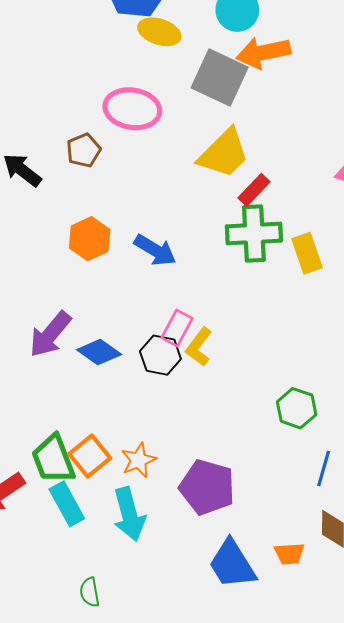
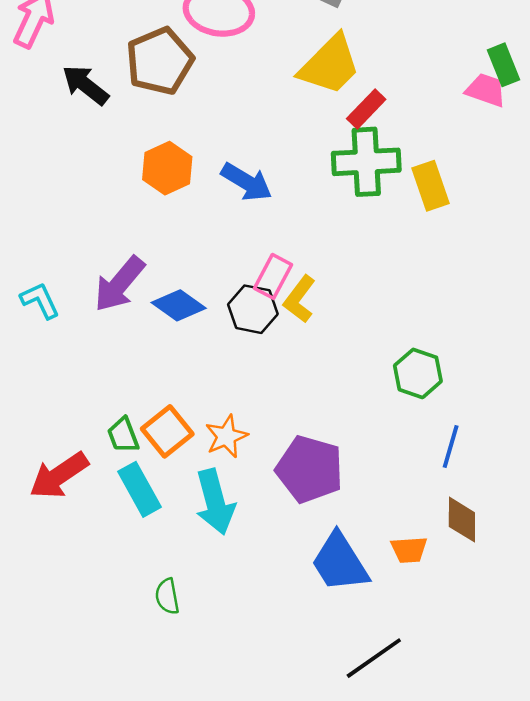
brown pentagon: (83, 150) -> (160, 61), size x1.6
green trapezoid: (53, 459) -> (123, 435), size x0.6

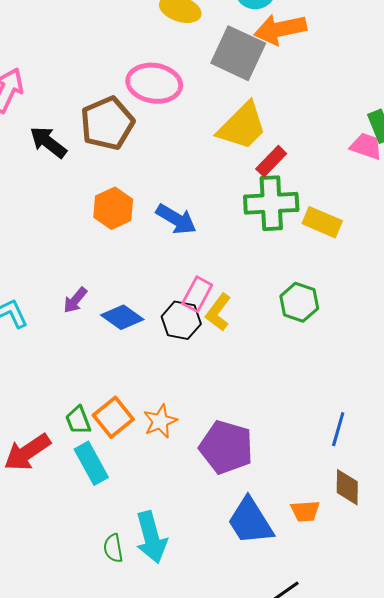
yellow rectangle: (430, 186) -> (322, 222), turned -48
purple arrow: (119, 284) -> (75, 300), size x0.6
green hexagon: (418, 373) -> (299, 302), moved
cyan arrow: (215, 502) -> (151, 537), moved

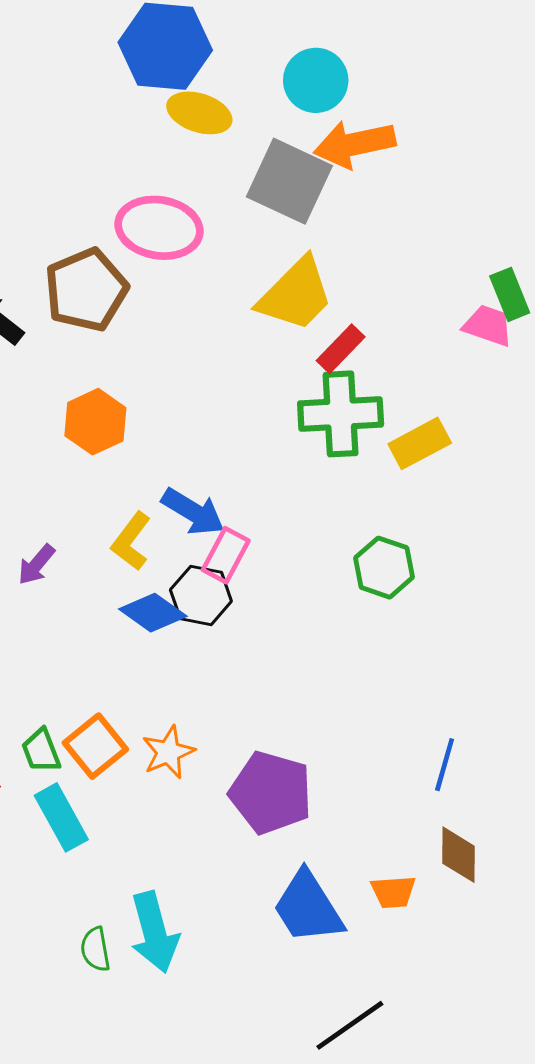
blue arrow: (176, 219) -> (193, 512), moved
yellow rectangle: (322, 222) -> (420, 443), turned -51
yellow L-shape: (218, 312) -> (131, 541), moved
blue diamond: (122, 317) -> (153, 613), moved

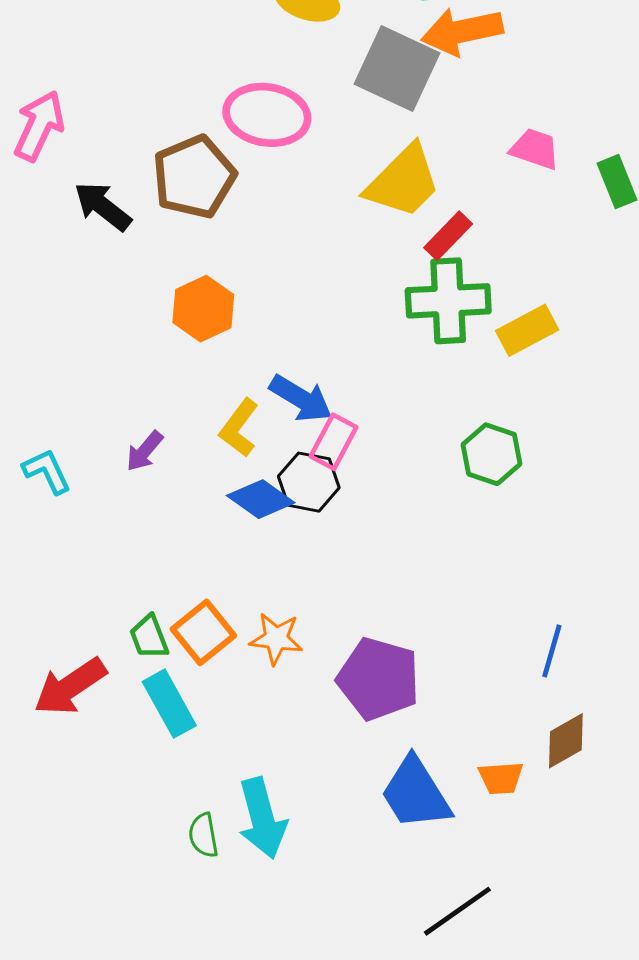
pink trapezoid: (488, 326) -> (535, 149), moved
orange star: (168, 752) -> (276, 639), turned 30
brown diamond: (458, 855) -> (566, 741), turned 60

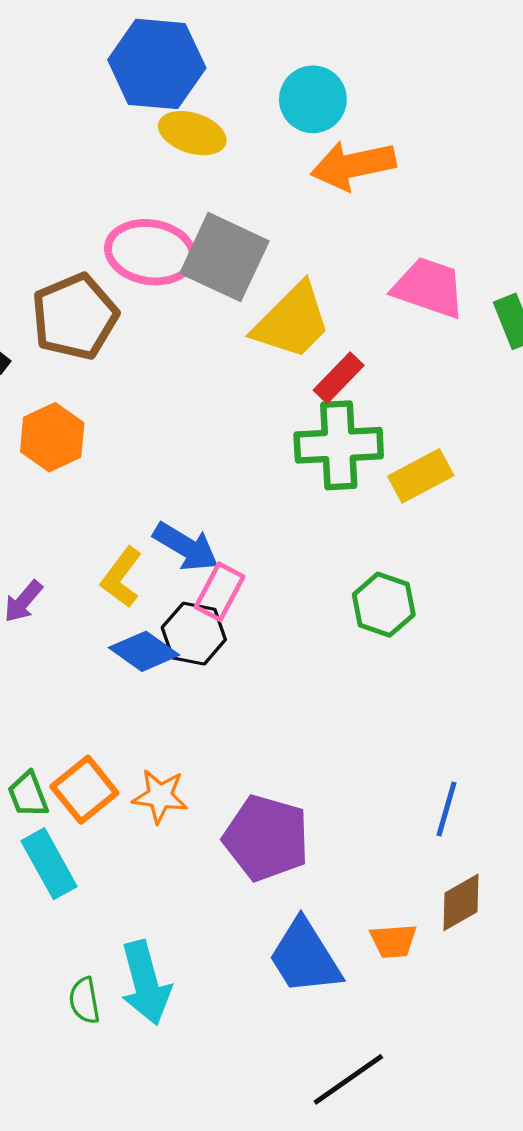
gray square: (397, 68) -> (224, 257), moved
pink trapezoid: (535, 149) -> (429, 288), size x1.4
orange hexagon: (203, 309) -> (52, 437), moved

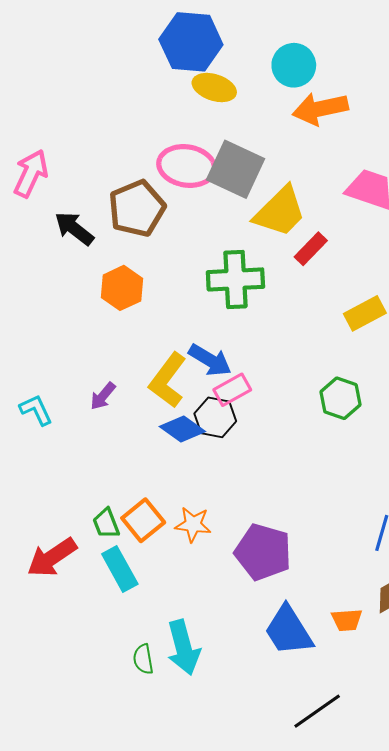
green cross: (339, 445) -> (235, 279), moved
yellow L-shape: (121, 577) -> (168, 380), size x1.4
pink rectangle: (220, 592) -> (232, 390), turned 33

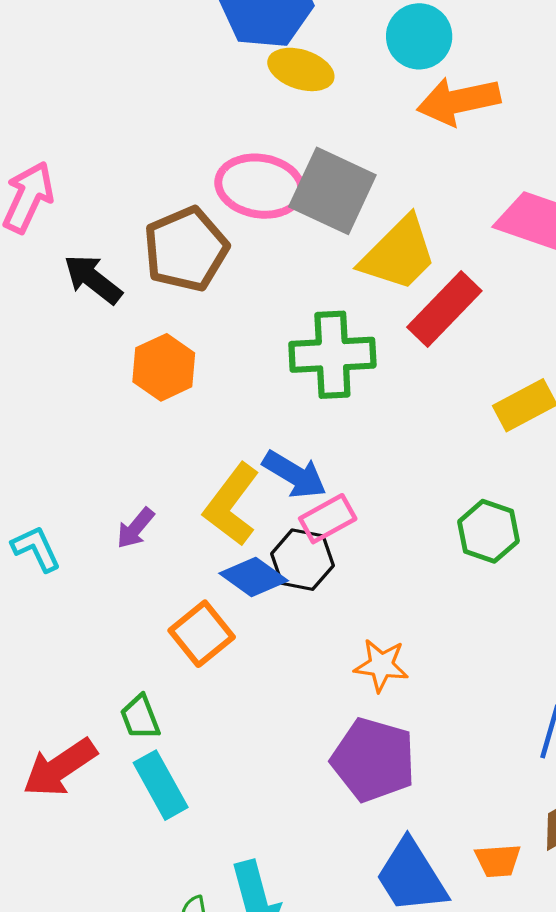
red rectangle: (311, 249) -> (444, 309), size x1.5
orange square: (143, 520) -> (202, 634), moved
orange star: (193, 524) -> (381, 665), moved

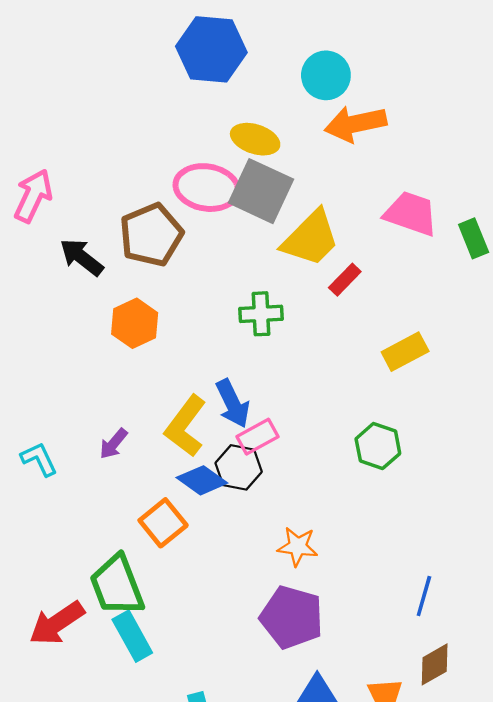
yellow ellipse: (301, 69) -> (255, 139), moved
red rectangle: (444, 309) -> (345, 280), size x0.6
green cross: (332, 355) -> (261, 314), size x0.7
blue arrow: (295, 475) -> (233, 404), turned 33
green trapezoid: (140, 717) -> (117, 585), size x1.8

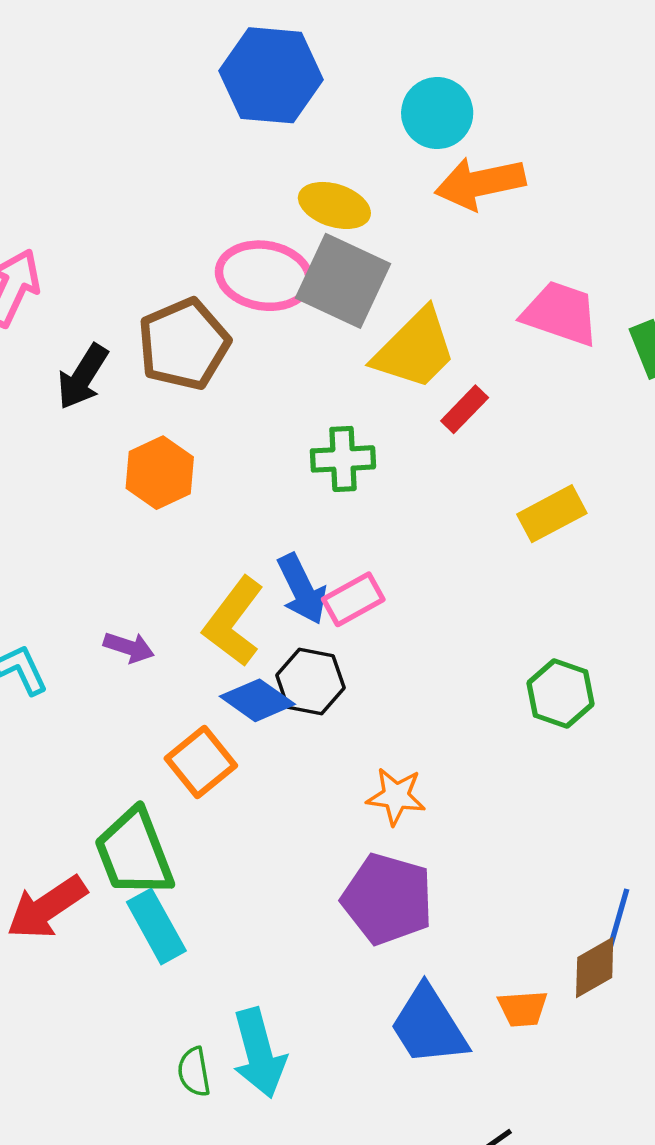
black arrow: (82, 257) -> (83, 377), turned -96
pink rectangle: (257, 437) -> (353, 599), moved
purple arrow: (113, 444) -> (129, 647), turned -112
green hexagon: (378, 446) -> (560, 694), moved
blue line: (424, 596) -> (619, 918), moved

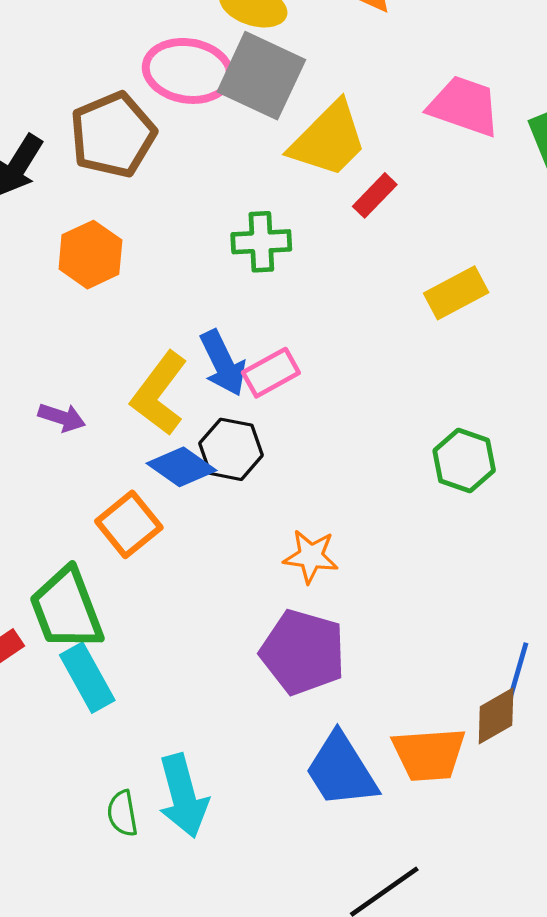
orange trapezoid: (523, 1009) -> (429, 754), size x1.6

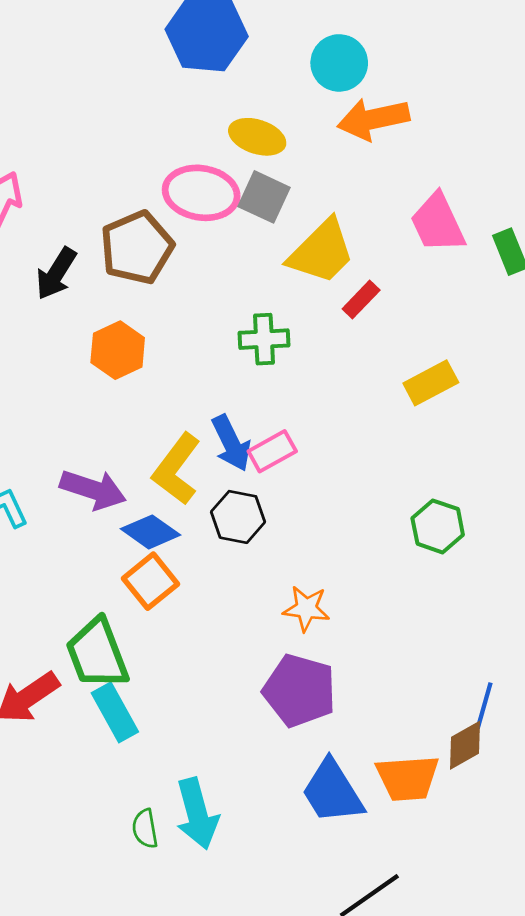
gray square: (261, 76) -> (264, 197), size x0.7
pink trapezoid: (464, 106) -> (438, 223), turned -134
purple arrow: (62, 417) -> (93, 490), size x1.6
blue diamond: (181, 467) -> (151, 532), moved

